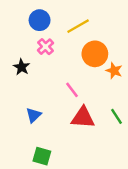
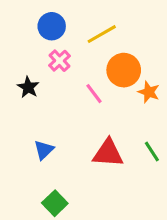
pink line: (72, 90) -> (94, 94), moved
green square: (42, 156) -> (55, 203), turned 30

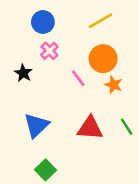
yellow line: (102, 34) -> (100, 21), moved
orange star: (149, 92) -> (114, 85), moved
blue triangle: (44, 150) -> (36, 125), size x1.5

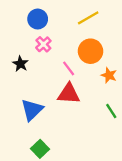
orange star: (114, 85) -> (109, 75), moved
red triangle: (90, 128) -> (69, 94), moved

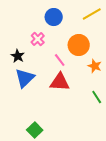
yellow line: (88, 18) -> (92, 14), moved
blue circle: (38, 19) -> (54, 17), moved
blue triangle: (32, 110) -> (25, 78), moved

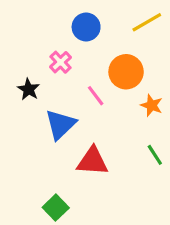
blue triangle: (25, 78) -> (60, 124), moved
red triangle: (60, 82) -> (92, 161), moved

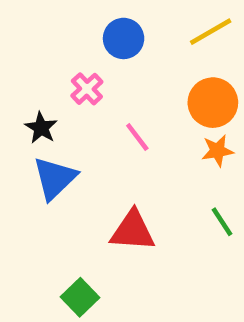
orange circle: (126, 72) -> (213, 103), moved
orange star: (152, 105) -> (217, 151), turned -30
blue triangle: (60, 124) -> (55, 178), moved

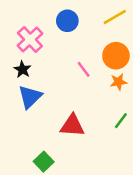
pink cross: (87, 89) -> (30, 39), moved, size x1.5
pink line: (137, 137) -> (84, 69), moved
green line: (222, 222) -> (121, 121), turned 70

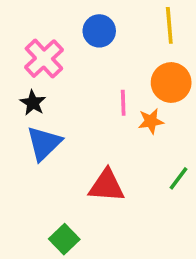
yellow line: (115, 17) -> (169, 25), turned -65
pink line: (84, 69) -> (123, 103), turned 35
orange star: (118, 82) -> (151, 121), moved

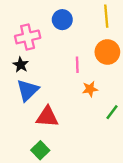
pink cross: (44, 59) -> (28, 37), turned 30
orange star: (151, 121) -> (90, 89), moved
red triangle: (107, 186) -> (47, 117), moved

